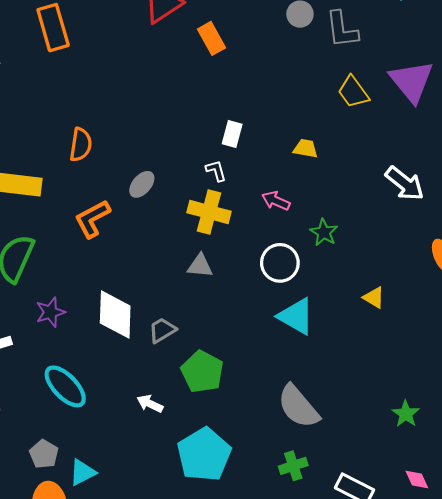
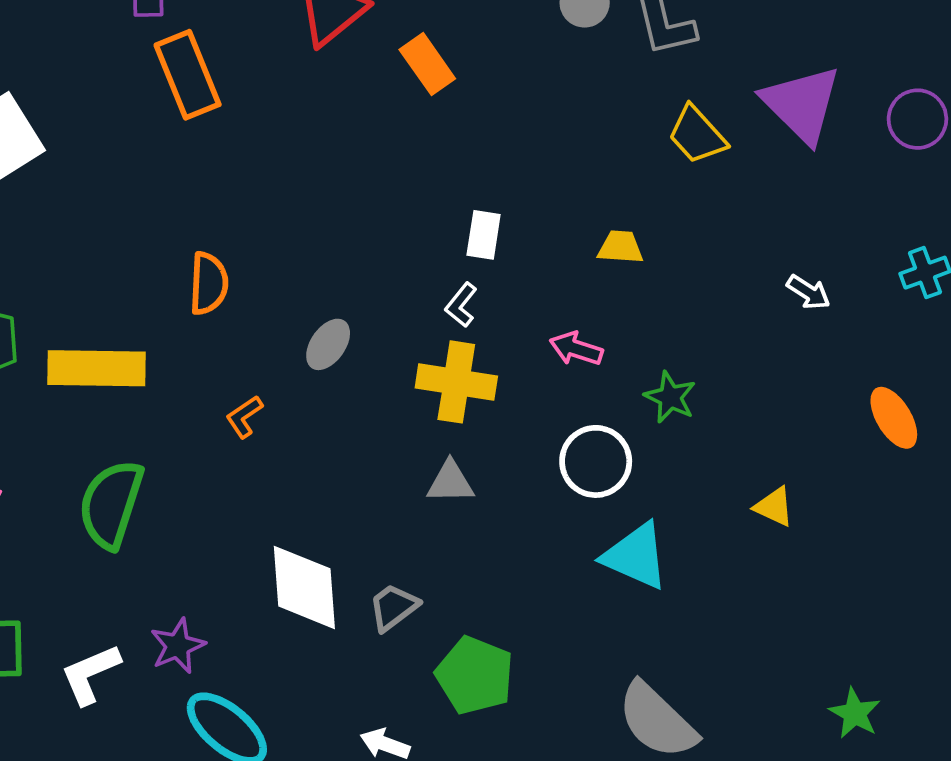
orange rectangle: (53, 28) -> (188, 75), moved
white L-shape: (216, 171) -> (461, 305), turned -120
white arrow: (405, 183) -> (809, 292), size x0.6
orange L-shape: (92, 219) -> (244, 417), size x0.6
purple star: (50, 312) -> (178, 646), moved

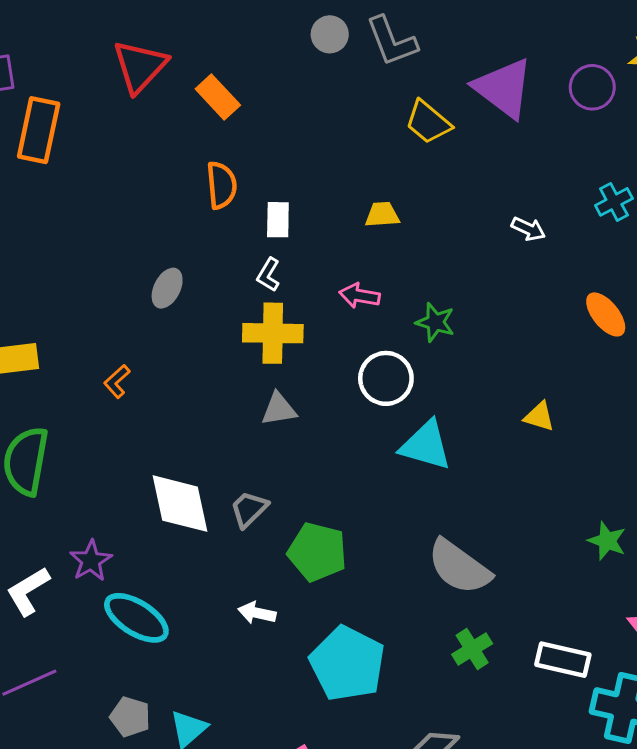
orange rectangle: (188, 75) -> (39, 130), turned 42
orange semicircle: (209, 283) -> (222, 185), moved
gray ellipse: (328, 344) -> (167, 288), moved
yellow triangle: (774, 507) -> (539, 417), moved

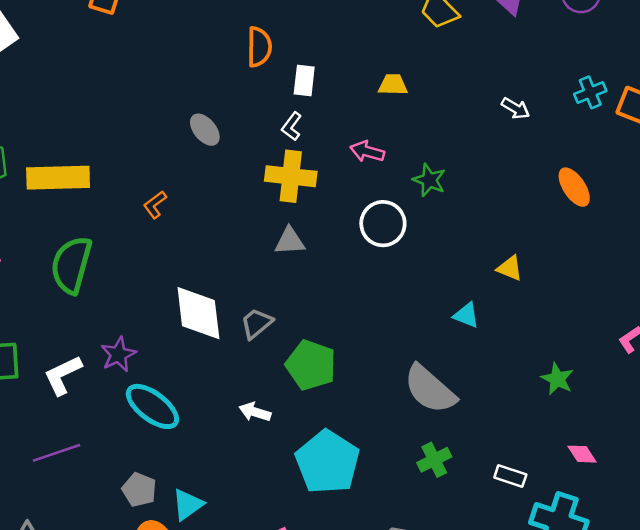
gray ellipse: (167, 288) -> (205, 130), turned -72
cyan triangle: (426, 445) -> (466, 315), moved, size x0.6
white rectangle: (563, 660) -> (510, 476), size x0.7

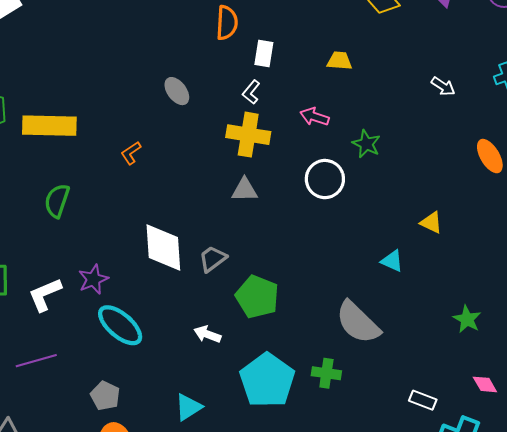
green semicircle: (71, 265) -> (57, 201), size x0.7
green cross: (434, 460) -> (326, 373), moved, turned 32
cyan triangle: (188, 504) -> (188, 407), moved

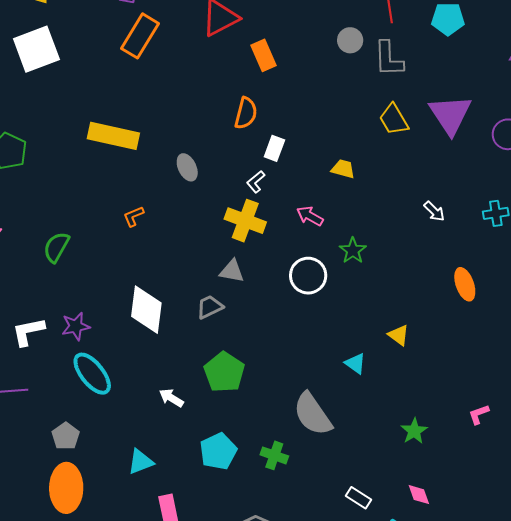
yellow rectangle: (49, 126) -> (113, 136), moved
gray trapezoid: (213, 259) -> (210, 307), moved
cyan pentagon: (267, 380) -> (218, 451), size x0.7

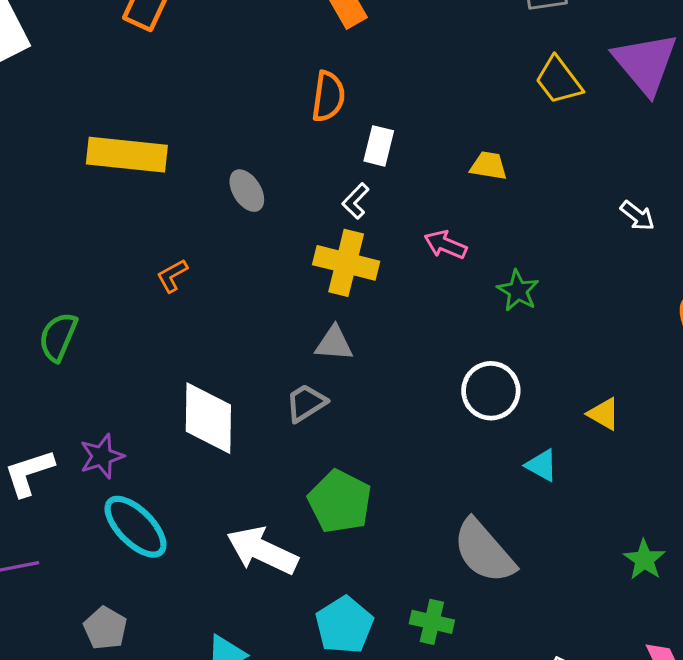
white circle: (308, 276) -> (491, 391), moved
white arrow: (171, 398) -> (262, 551), size x1.8

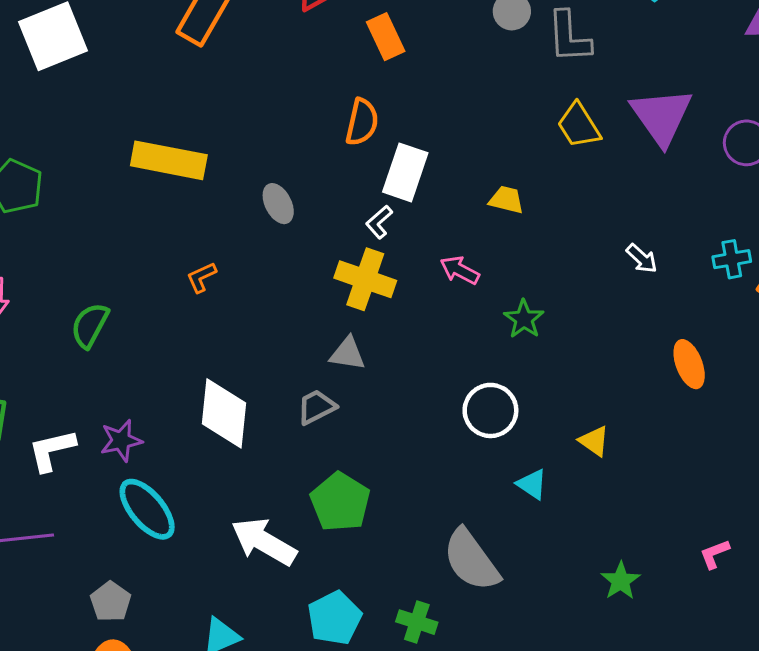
white rectangle: (379, 146) -> (405, 172), size x1.5

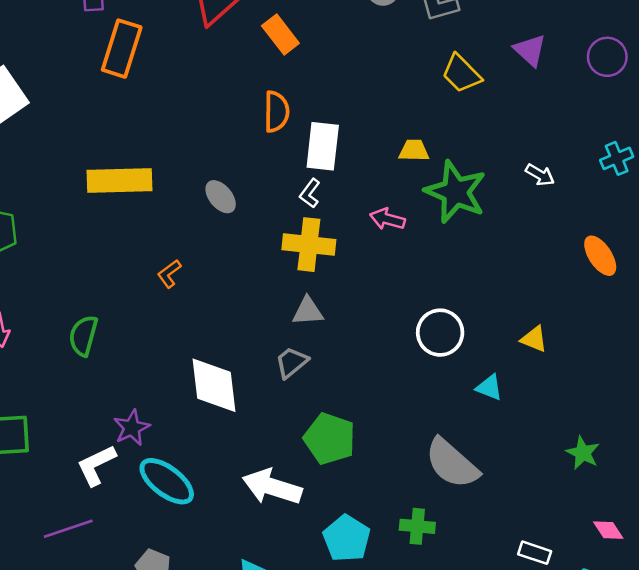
purple triangle: (661, 116) -> (530, 50), size x0.6
green star: (524, 319) -> (456, 192), moved, size x1.8
white L-shape: (52, 450) -> (96, 465), moved

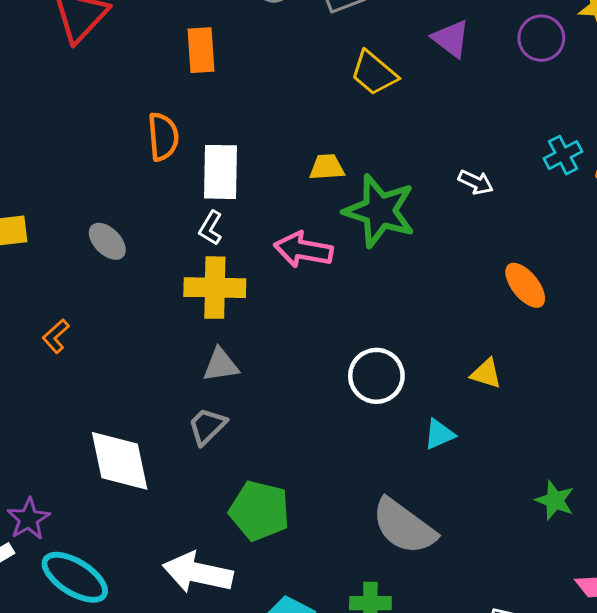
orange rectangle: (280, 34) -> (201, 50), moved, turned 39
pink arrow: (387, 219) -> (303, 250), size x1.4
orange ellipse: (600, 256) -> (525, 285), moved
cyan triangle: (489, 387) -> (439, 434), turned -40

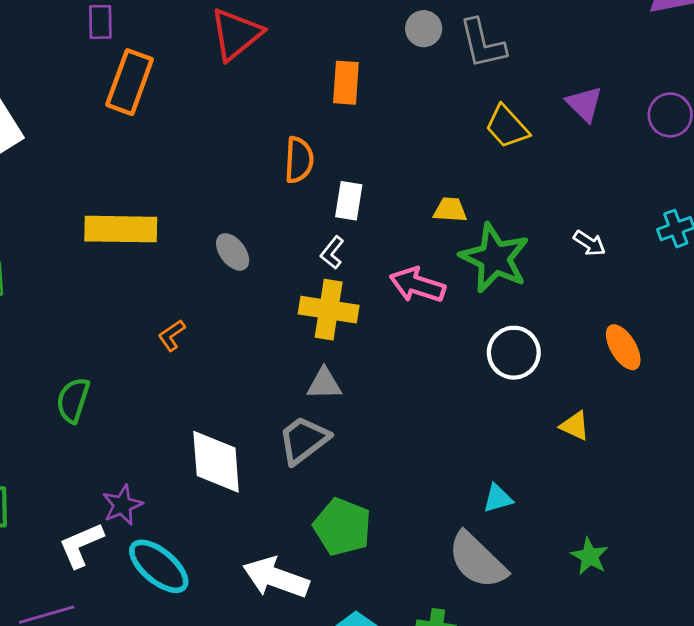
white rectangle: (221, 172) -> (349, 201), size x0.7
white circle: (376, 376) -> (514, 353), moved
gray trapezoid: (207, 426) -> (304, 440), size x1.4
cyan triangle: (439, 434) -> (498, 498), moved
green star: (555, 500) -> (590, 556), moved

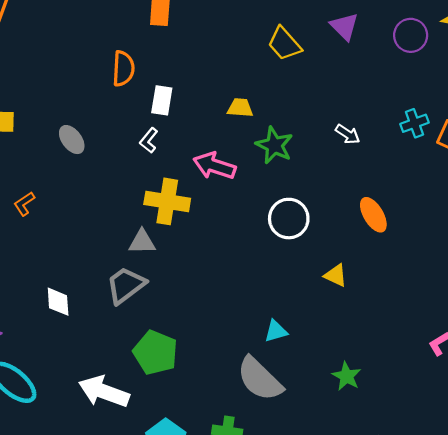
green star: (495, 258) -> (274, 145), size x0.7
yellow cross: (329, 310) -> (167, 201), moved
white diamond: (216, 462) -> (58, 302), size x0.6

